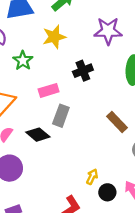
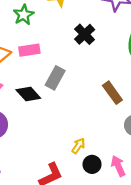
black cross: (83, 71) -> (85, 34), turned -30
pink rectangle: (49, 90) -> (29, 50), moved

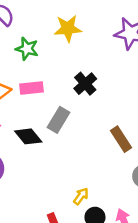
green star: (24, 15) -> (27, 49), turned -30
black cross: (85, 34) -> (85, 84), moved

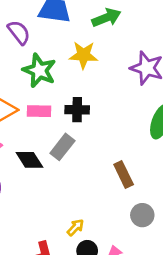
green star: (27, 49) -> (39, 71), size x1.4
black cross: (85, 84) -> (77, 110), moved, turned 35

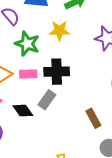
black cross: (77, 110) -> (57, 72), size x1.4

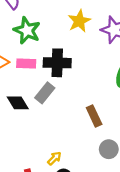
yellow star: (59, 31) -> (79, 21), moved, turned -30

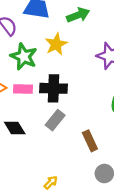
yellow star: (79, 21) -> (56, 44), moved
gray rectangle: (45, 93) -> (55, 120), moved

